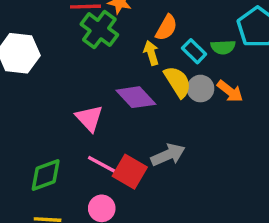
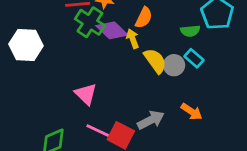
cyan rectangle: (194, 51) -> (194, 58), moved
orange arrow: (230, 91) -> (192, 112), moved
purple diamond: (136, 97) -> (112, 30), moved

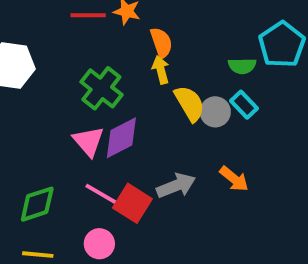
orange semicircle: (144, 18) -> (161, 43), moved, turned -50
green cross: (90, 22) -> (101, 88), moved
purple diamond: (112, 30) -> (121, 138), moved, turned -76

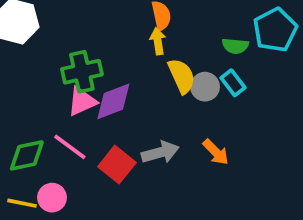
green cross: (101, 88) -> (82, 72), moved, turned 33
pink triangle: (89, 141) -> (82, 101), turned 40
pink line: (103, 195) -> (70, 147), moved
pink circle: (99, 244) -> (52, 198), moved

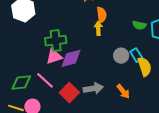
green semicircle: (235, 46) -> (139, 25), moved
yellow semicircle: (182, 76) -> (145, 67), moved

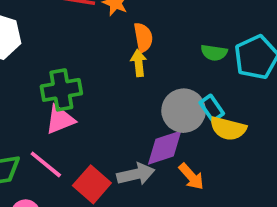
gray circle: (121, 56) -> (184, 111), size x1.5
purple diamond: (71, 58) -> (165, 148), moved
yellow semicircle: (145, 67) -> (228, 128), turned 126

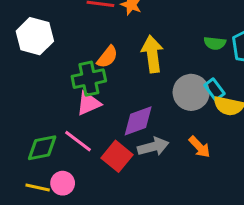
orange semicircle: (143, 37) -> (107, 57), moved, turned 50
yellow arrow: (139, 63) -> (152, 54), size x1.6
purple diamond: (165, 148) -> (138, 121), moved

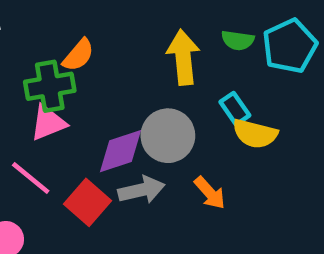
yellow arrow: (152, 54) -> (183, 57), moved
gray circle: (191, 92) -> (168, 136), moved

